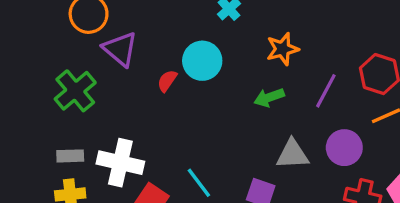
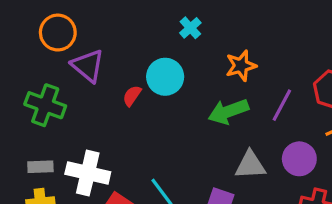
green cross: (75, 91) -> (45, 105), turned -30
green arrow: (269, 97) -> (228, 111), size x1.4

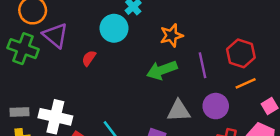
cyan circle: (165, 77) -> (114, 28), moved
green cross: (45, 105) -> (23, 49), moved
purple line: (282, 105) -> (203, 65), turned -40

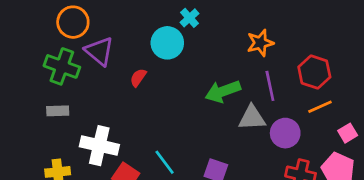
orange star: (171, 35) -> (260, 43), moved
gray triangle: (179, 111) -> (252, 118), moved
gray rectangle: (19, 112) -> (58, 111), moved

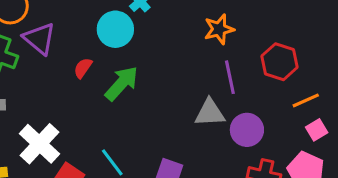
green arrow: (223, 91) -> (122, 83), moved, turned 152
orange line: (320, 107) -> (306, 100), moved
white cross: (99, 146) -> (40, 144), turned 30

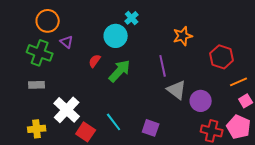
purple triangle: (40, 39) -> (67, 42), size x0.6
purple line: (230, 77) -> (163, 66), moved
gray triangle: (210, 113) -> (177, 90), turned 40

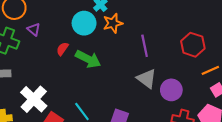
orange star: (183, 36) -> (113, 23), moved
purple line: (163, 66) -> (145, 46), moved
green arrow: (120, 71) -> (88, 59), turned 75

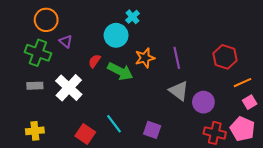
orange star: (113, 23) -> (145, 58), moved
white cross: (34, 99) -> (69, 88), moved

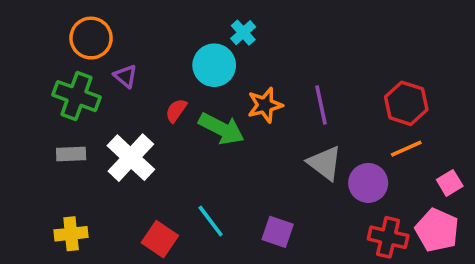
orange line: (242, 83) -> (406, 149), moved

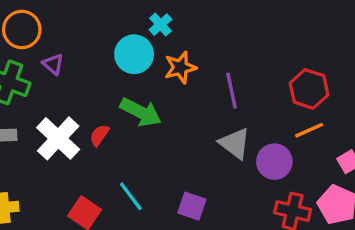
orange star: (265, 105) -> (180, 67), moved
red semicircle: (176, 111) -> (99, 135), moved

